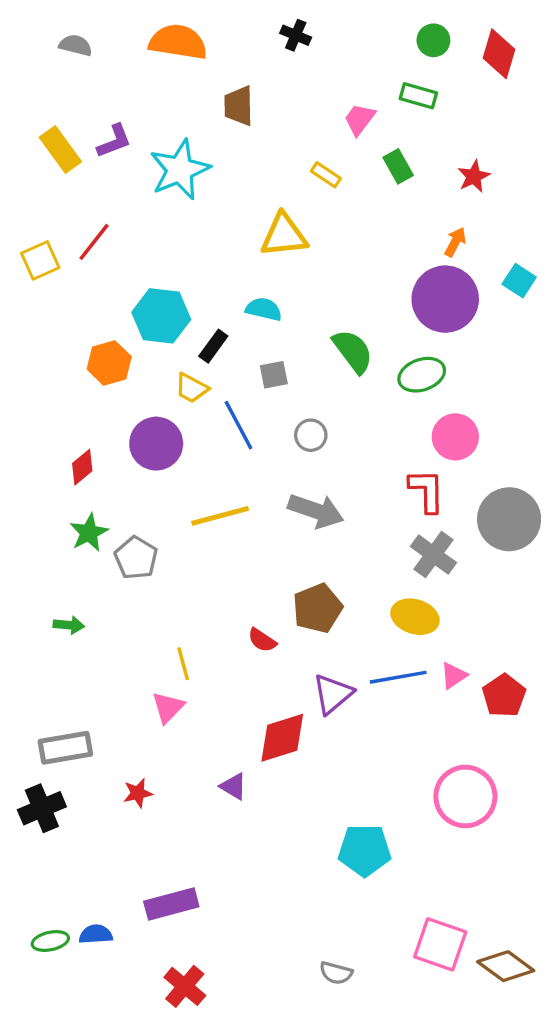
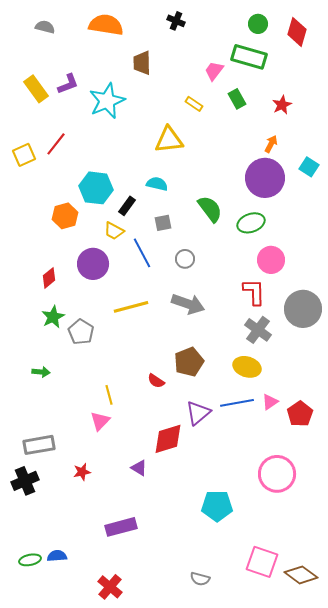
green rectangle: (418, 96) -> (249, 57), size x1.6
purple rectangle: (171, 904) -> (121, 527), moved

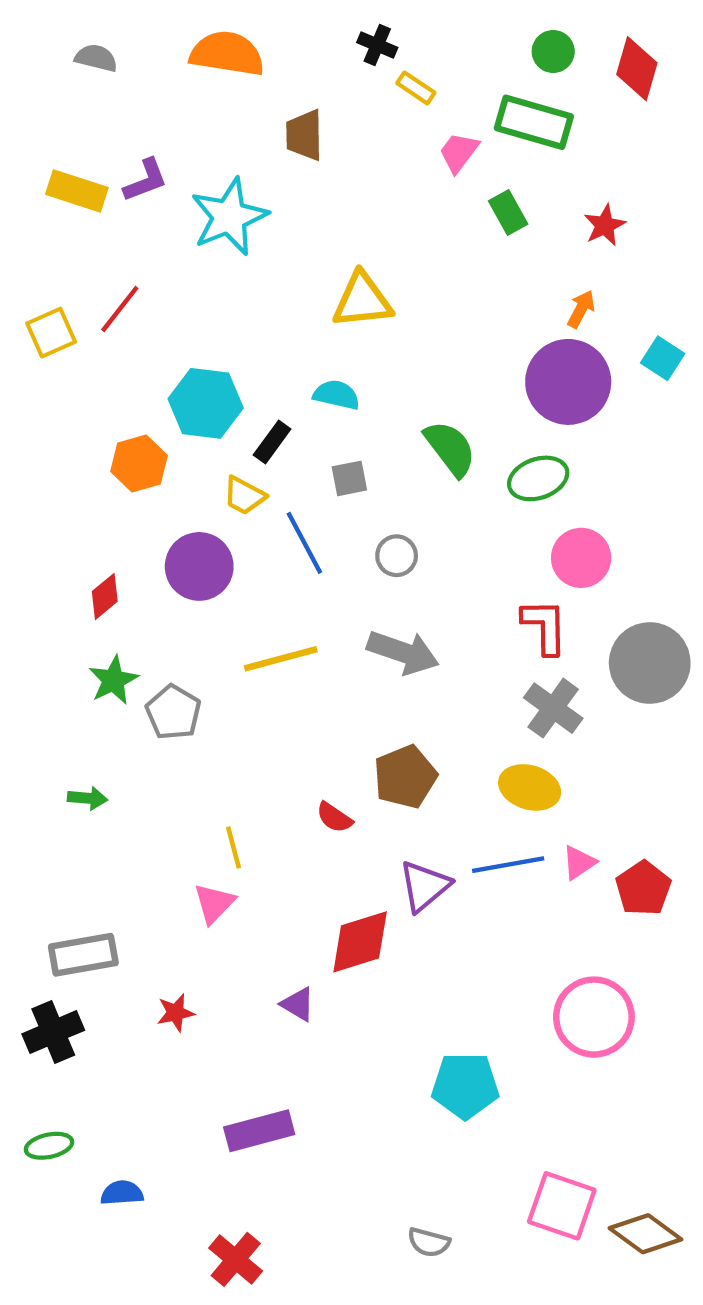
yellow rectangle: (36, 89) -> (77, 191), turned -36
yellow rectangle: (194, 104) -> (416, 88), moved
green ellipse: (30, 560) -> (49, 1146), moved

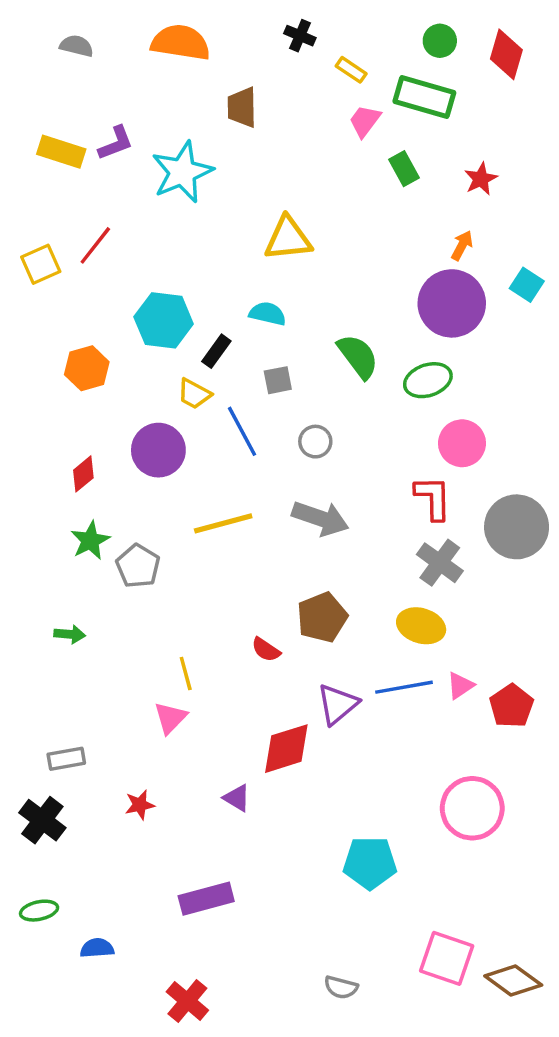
yellow rectangle: (416, 88) -> (351, 70), moved
orange hexagon: (139, 463) -> (87, 368), moved
gray rectangle: (83, 955) -> (66, 759), size x0.7
black cross: (53, 1032) -> (42, 820), turned -30

